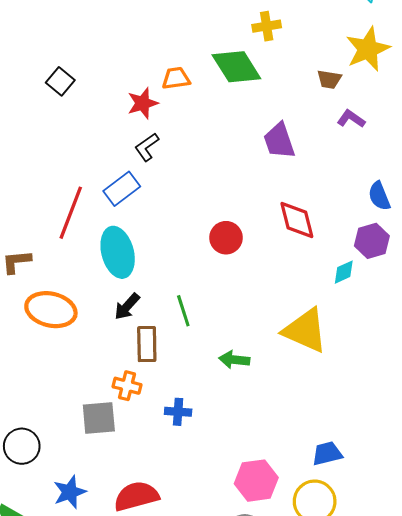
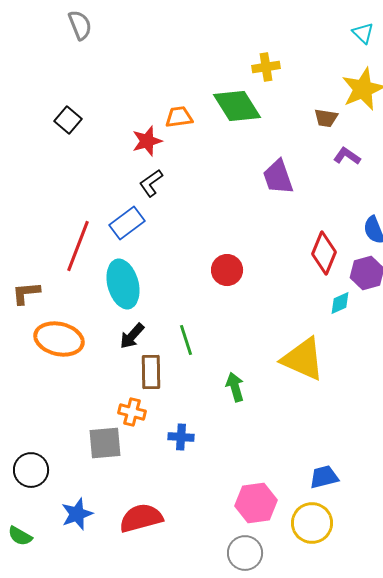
red diamond: (297, 220) -> (324, 253), moved, turned 36
green arrow: (234, 360) -> (235, 387), turned 68

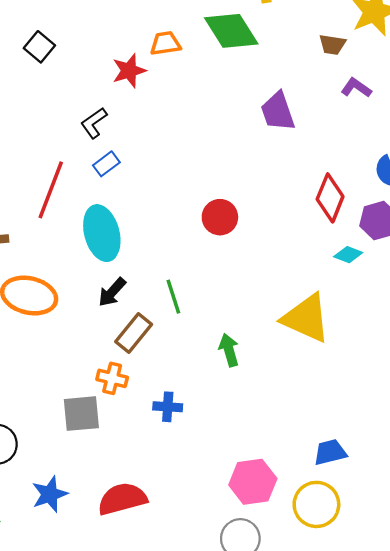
black L-shape: (151, 183) -> (94, 123), moved
blue rectangle: (127, 223) -> (106, 164), size x0.7
cyan diamond: (340, 303) -> (348, 255), turned 45
brown rectangle: (151, 372) -> (134, 333), turned 40

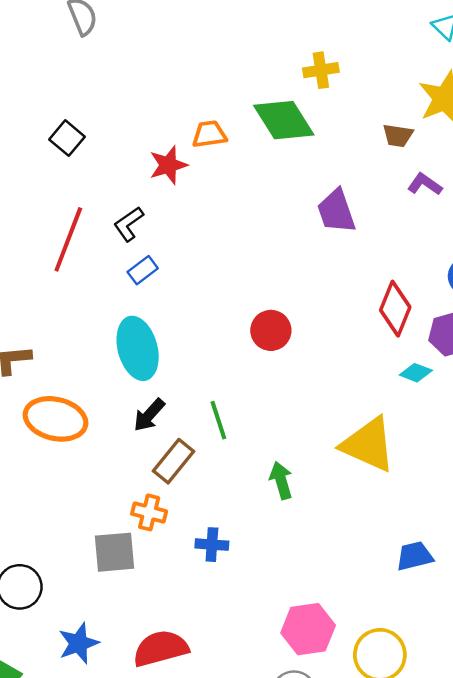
red line: (51, 190) -> (68, 239), moved
blue trapezoid: (330, 452) -> (414, 556), moved

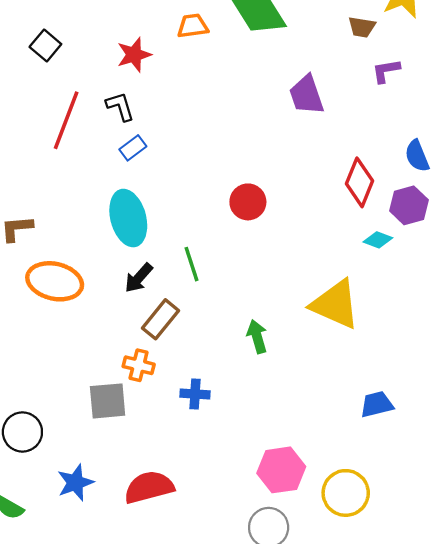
black square: (67, 138) -> (45, 45), moved
red star: (168, 165) -> (134, 55), moved
purple L-shape: (425, 184) -> (386, 71), turned -44
black L-shape: (129, 224) -> (120, 106), turned 108
green line: (218, 420) -> (192, 264), moved

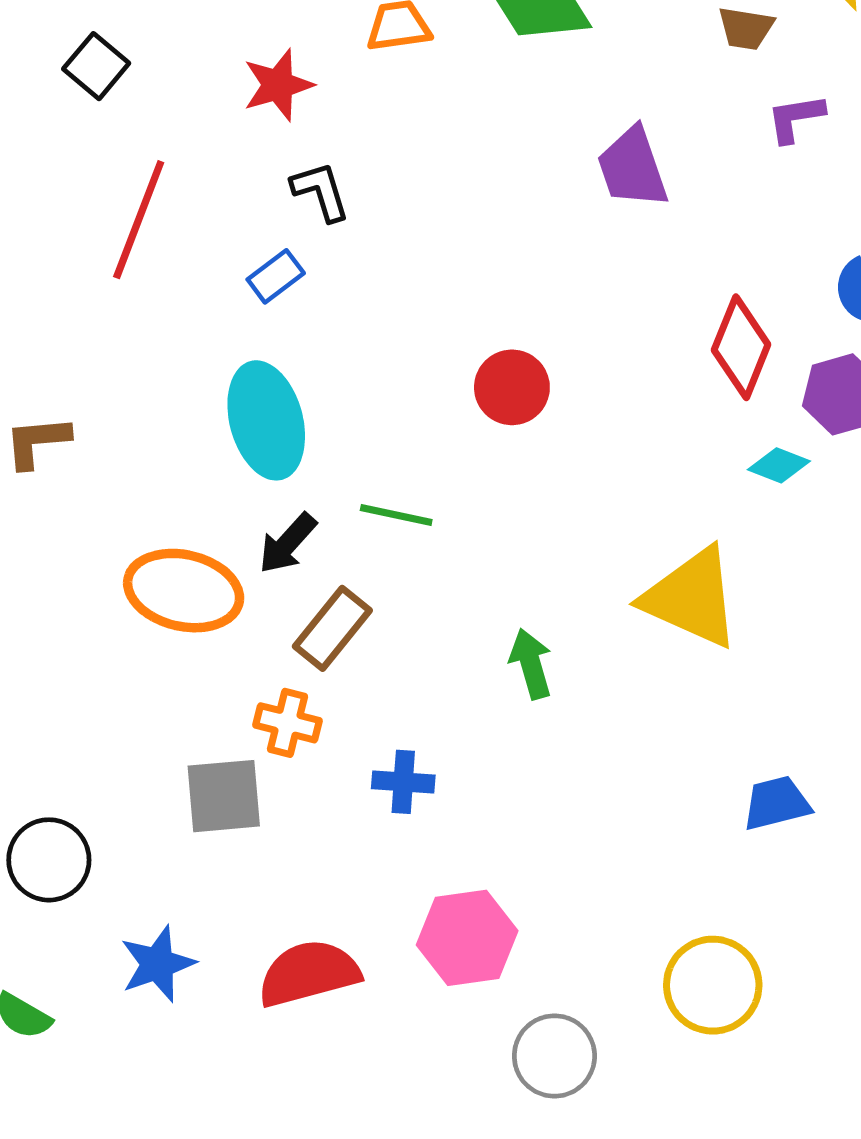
black L-shape: (120, 106) -> (321, 191), moved
green line: (192, 264) -> (396, 515), turned -60
orange ellipse: (55, 281) -> (184, 591), moved
pink hexagon: (281, 470) -> (467, 938), moved

